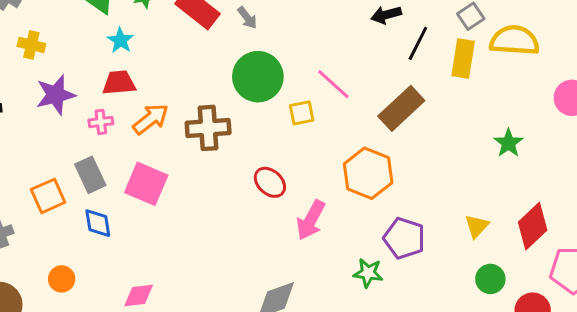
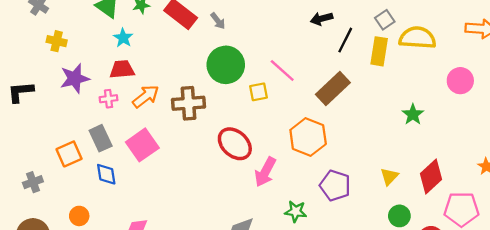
red ellipse: (270, 182) -> (235, 144), size x1.4
pink square: (146, 184) -> (142, 145), turned 32
green star: (368, 273) -> (296, 211), moved

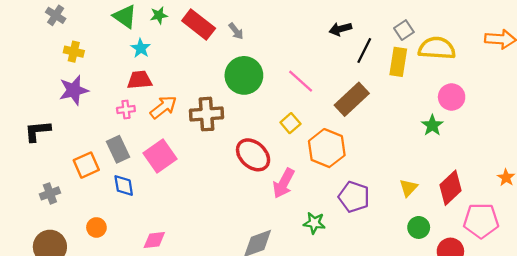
purple star: (75, 78) -> (74, 90), moved
pink circle: (460, 81) -> (452, 97), moved
black L-shape: (21, 92) -> (37, 131), moved
yellow square: (258, 92) -> (290, 123), moved, turned -30

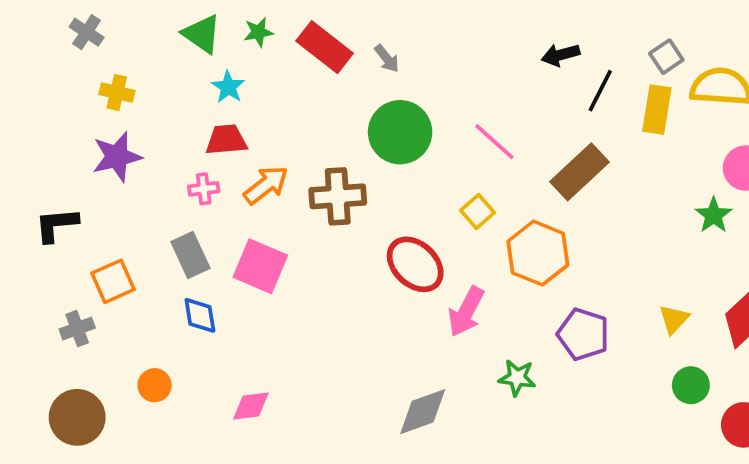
pink square: (160, 156) -> (260, 266), turned -32
orange square: (86, 165) -> (113, 281), moved

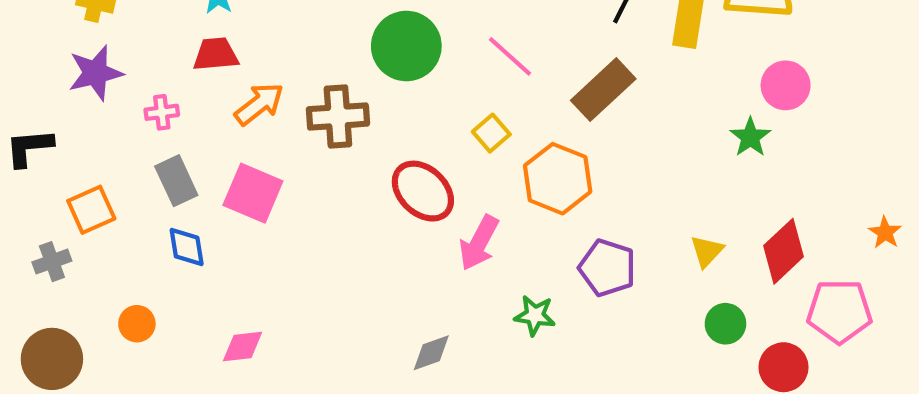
pink cross: (204, 189) -> (162, 112), moved
gray diamond: (423, 412) -> (431, 353), size x0.7

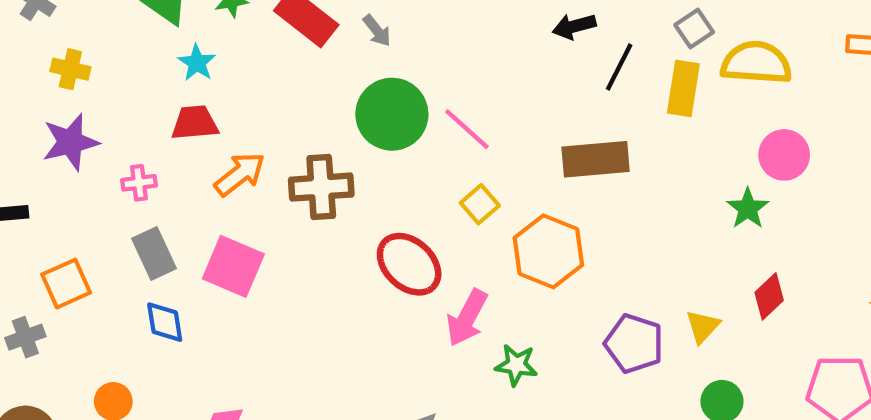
pink line: (510, 56) -> (467, 129), moved
brown rectangle: (603, 90) -> (596, 159), turned 38
red diamond: (783, 251) -> (769, 296), moved, size x0.7
purple pentagon: (607, 268) -> (634, 344), moved
green star: (535, 315) -> (516, 365), moved

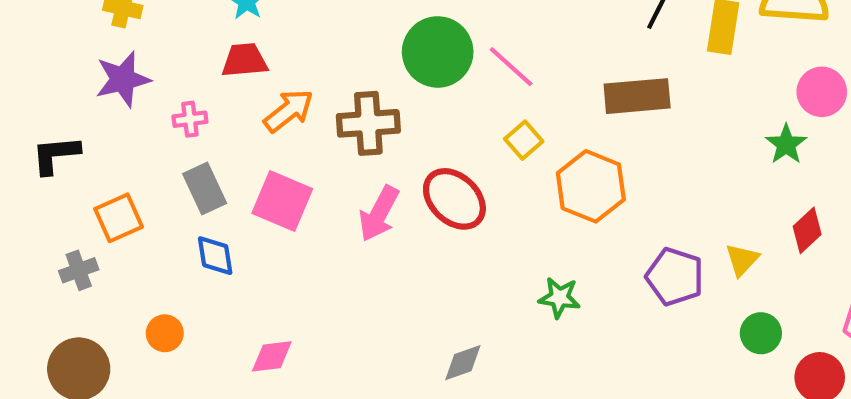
pink arrow: (467, 318) -> (379, 214), moved

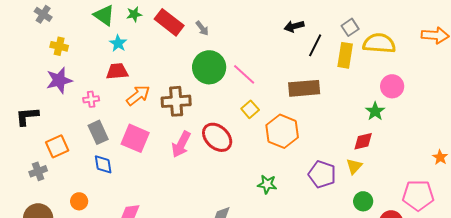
red diamond: (807, 230) -> (363, 141), moved, turned 30

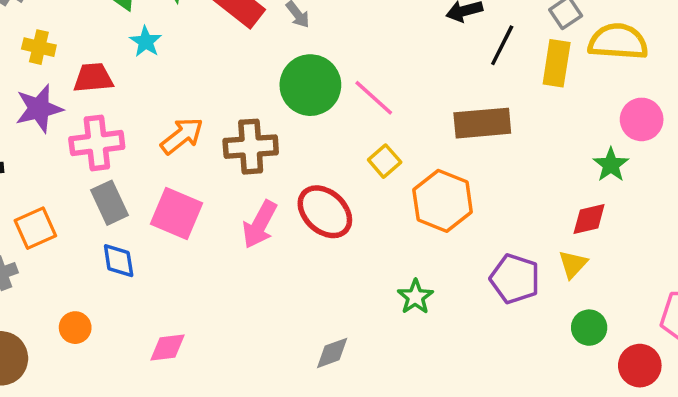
red trapezoid: (117, 71) -> (93, 78), moved
pink cross: (91, 99) -> (97, 143), size x1.8
green star: (267, 184) -> (415, 297), turned 30

